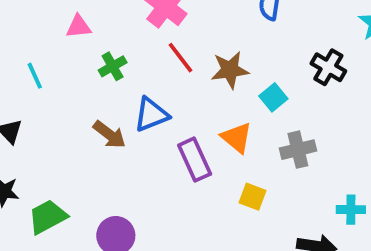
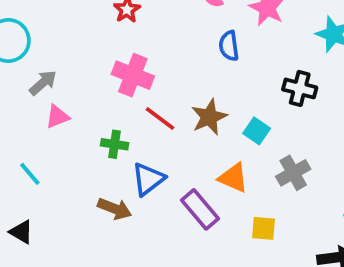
green cross: (113, 66) -> (115, 144), moved, turned -36

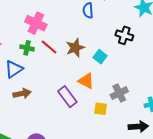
green cross: (115, 144) -> (27, 48), moved
gray cross: (293, 173) -> (119, 93), moved
blue triangle: (148, 179) -> (14, 69), moved
brown arrow: (115, 209) -> (22, 94), turned -36

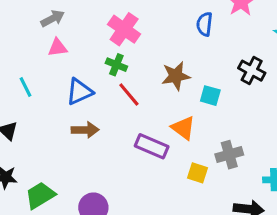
red line: (49, 47) -> (129, 94), moved
green cross: (27, 48) -> (116, 65), moved
cyan square: (100, 57) -> (210, 96), turned -32
purple rectangle: (67, 97) -> (152, 146), turned -40

